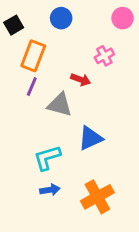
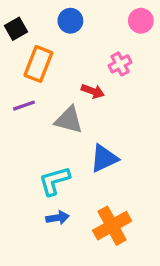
purple line: (32, 87) -> (24, 106), moved, turned 48

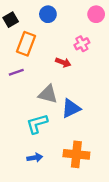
gray triangle: (69, 120) -> (48, 94), moved
blue arrow: (58, 218) -> (35, 158), moved
orange cross: (112, 226) -> (76, 154), turned 35

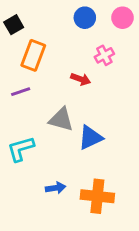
blue circle: (48, 14) -> (85, 18), moved
cyan L-shape: (37, 124) -> (21, 149), moved
blue arrow: (35, 158) -> (56, 188), moved

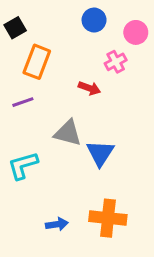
pink circle: (123, 18) -> (136, 32), moved
blue triangle: (90, 138) -> (100, 153), turned -32
blue arrow: (56, 188) -> (57, 224), moved

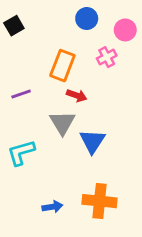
orange rectangle: (37, 62) -> (62, 66), moved
red arrow: (89, 88) -> (77, 96), moved
gray triangle: (68, 133) -> (62, 123), turned 44

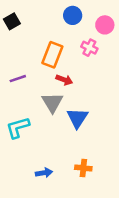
pink cross: (107, 57) -> (89, 48), turned -35
orange cross: (100, 201) -> (83, 168), size x0.6

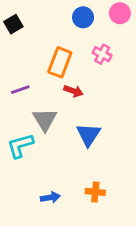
pink circle: (105, 25) -> (120, 13), moved
gray triangle: (52, 102) -> (45, 120), moved

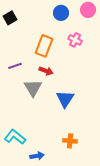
red arrow: (73, 91) -> (46, 71), moved
cyan L-shape: (20, 146) -> (15, 137), moved, turned 55
blue arrow: (50, 197) -> (37, 156), moved

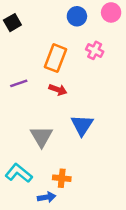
gray triangle: (33, 88) -> (41, 136), moved
orange cross: (70, 141) -> (62, 178), moved

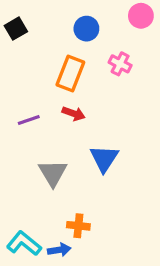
blue circle: (77, 16) -> (86, 29), moved
purple line: (19, 83) -> (29, 120), moved
cyan L-shape: (19, 173) -> (24, 243), moved

